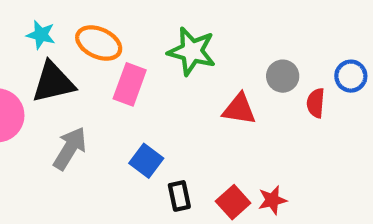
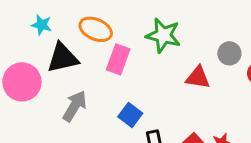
cyan star: (41, 35) -> (42, 25), moved

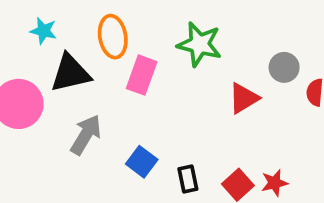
orange ellipse: (96, 29) -> (113, 37), turned 56
red triangle: (198, 77) -> (244, 98), turned -40
blue square: (130, 115) -> (142, 162), moved

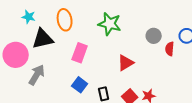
pink rectangle: (142, 75) -> (80, 53), moved
red triangle: (244, 98) -> (126, 63), moved
gray arrow: (86, 135) -> (37, 75), moved

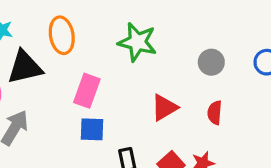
red semicircle: (170, 49) -> (215, 113), moved
blue square: (80, 85) -> (92, 129), moved, turned -35

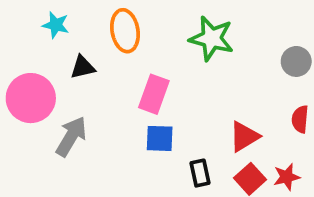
black triangle: (25, 67) -> (83, 67), size x0.6
red triangle: (164, 108) -> (244, 136), moved

